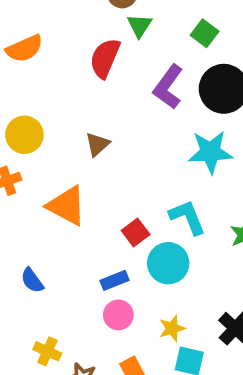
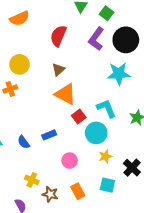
green square: (205, 33) -> (106, 13), moved
red semicircle: (105, 58) -> (58, 36), moved
orange triangle: (67, 206) -> (66, 94), moved
blue rectangle: (115, 280) -> (49, 135), moved
yellow star: (172, 328) -> (105, 156), moved

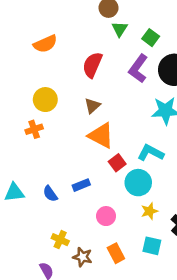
cyan L-shape: (106, 108) -> (151, 153), turned -40

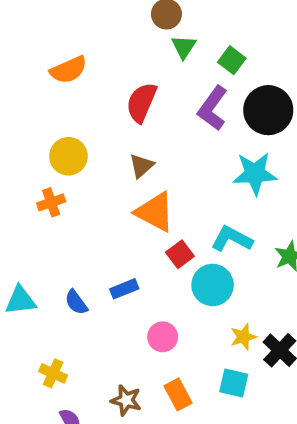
yellow star: (149, 211) -> (243, 337), moved
yellow cross: (60, 240) -> (53, 373), moved

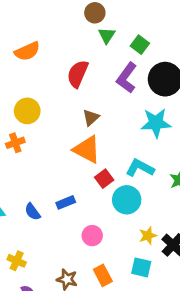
brown triangle: (141, 166) -> (91, 118), moved

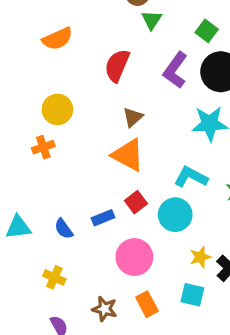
green square: (140, 45) -> (207, 31), moved
red square: (104, 179) -> (136, 202), moved
pink circle: (92, 236) -> (134, 257), size x1.5
yellow cross: (17, 261) -> (54, 277), moved

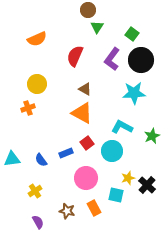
brown triangle: (133, 117) -> (85, 89), turned -48
yellow cross: (54, 277) -> (35, 191), turned 32
cyan square: (192, 295) -> (116, 195), moved

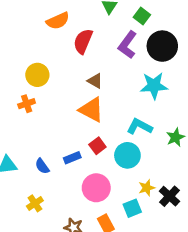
green square: (132, 34) -> (142, 16), moved
orange semicircle: (37, 39) -> (58, 21), moved
cyan square: (116, 195) -> (132, 208), turned -35

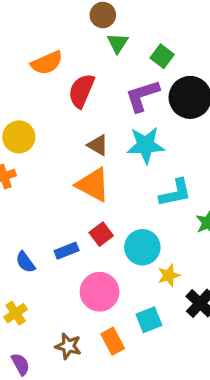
purple L-shape: (127, 45) -> (142, 96), turned 36
cyan star: (154, 86) -> (146, 145), moved
cyan L-shape: (139, 127) -> (175, 193), moved, turned 140
yellow star: (147, 188) -> (169, 275), moved

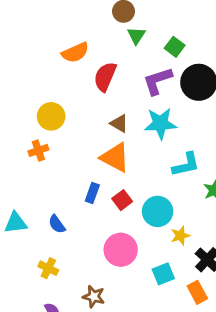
blue rectangle: (67, 251) -> (92, 193), moved, turned -48
yellow cross: (16, 313) -> (48, 268), turned -30
orange rectangle: (113, 341) -> (197, 292), moved

